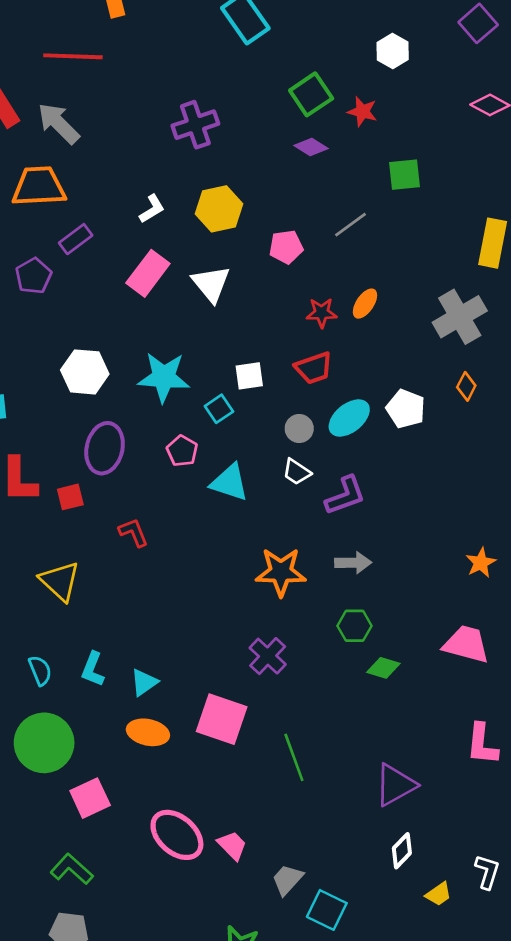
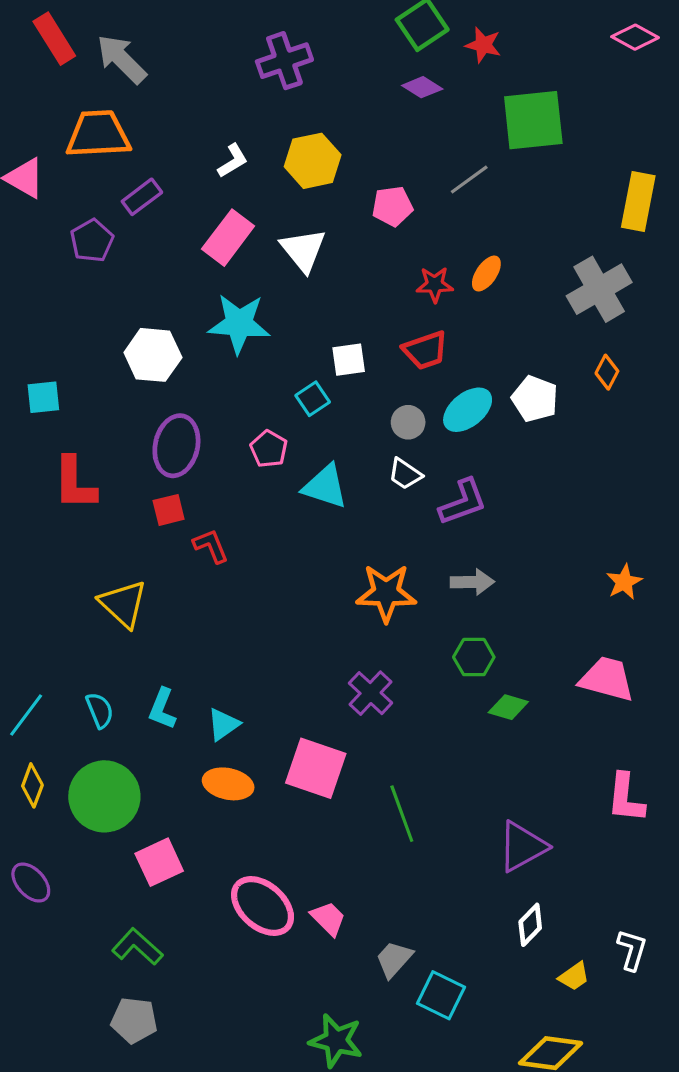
green square: (404, 175) -> (533, 120), size x1.6
cyan star: (164, 377) -> (239, 324), moved
red square: (70, 497) -> (169, 510), moved

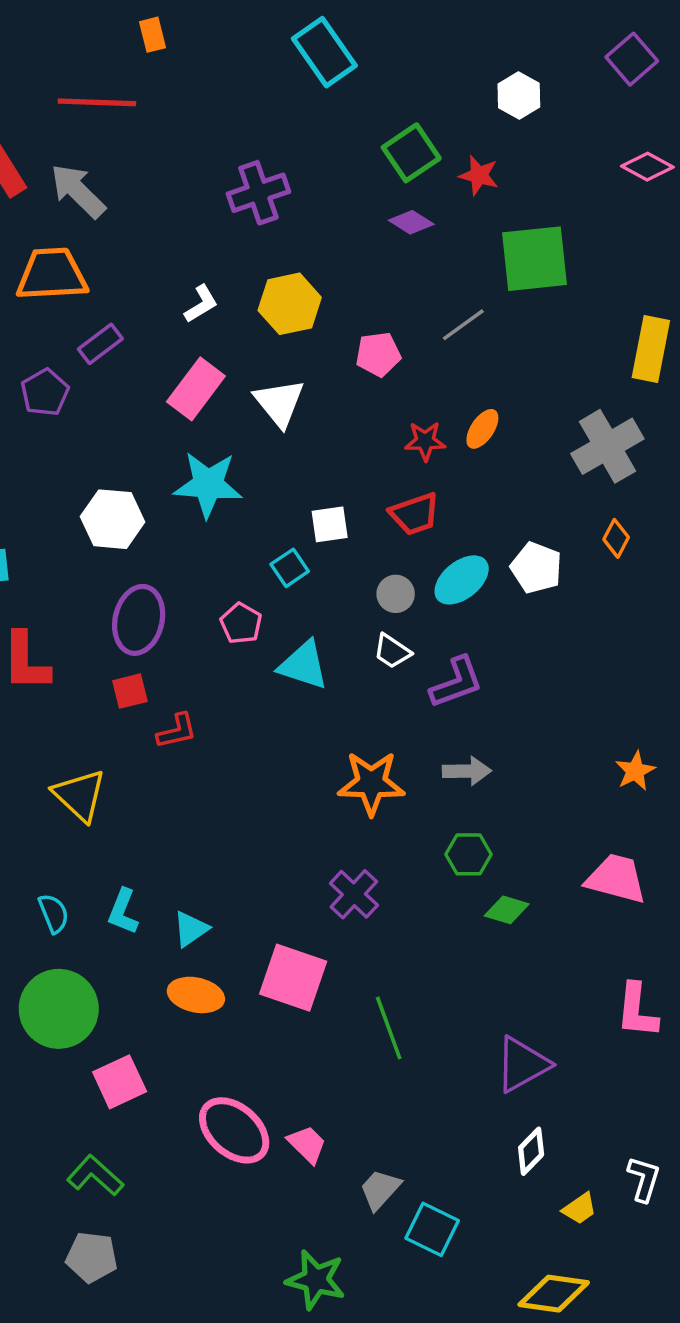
red L-shape: (211, 546) -> (177, 731), turned 99

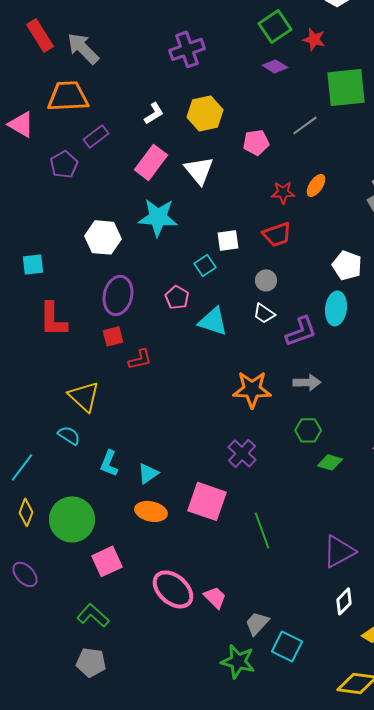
cyan ellipse: (462, 580) -> (336, 308), moved, turned -44
cyan semicircle: (54, 913) -> (69, 435), moved, turned -35
green star: (316, 1280) -> (238, 661), moved

